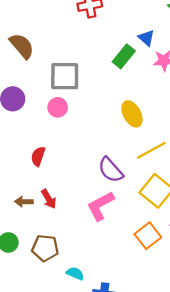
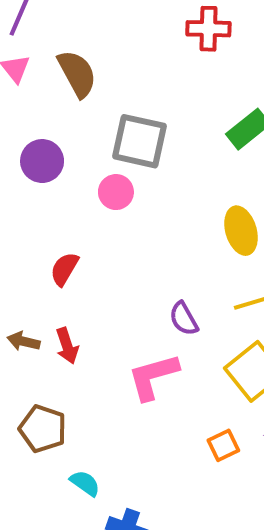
purple semicircle: (111, 170) -> (184, 319), size x0.7
orange square: (148, 236) -> (223, 445), size x0.7

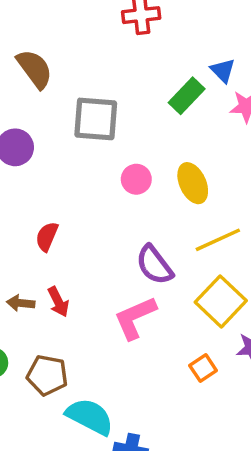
pink circle: (116, 192) -> (136, 179), moved
purple semicircle: (184, 319) -> (154, 265), size x1.4
cyan semicircle: (85, 483) -> (90, 417), size x1.8

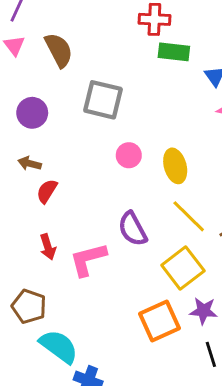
green rectangle: (187, 96) -> (174, 52), moved, turned 44
yellow line: (218, 240) -> (189, 216), turned 60
brown arrow: (21, 303) -> (30, 163), moved
pink L-shape: (135, 318) -> (88, 259), moved
orange square: (203, 368) -> (159, 321), size x1.8

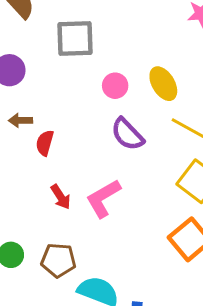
purple semicircle: (133, 229) -> (127, 134), moved

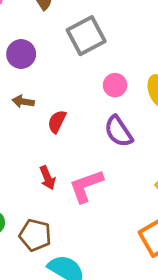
gray square: (75, 39) -> (86, 36), turned -36
red semicircle: (45, 143) -> (57, 122), moved

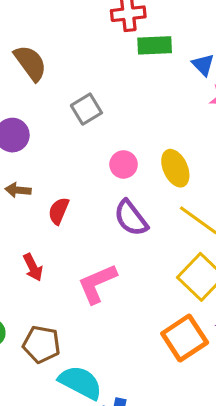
gray square: (86, 36) -> (86, 109), size x0.7
red arrow: (47, 178) -> (33, 267), moved

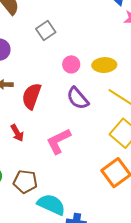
yellow ellipse: (175, 168) -> (104, 65), turned -65
red semicircle: (59, 211) -> (32, 96), size x1.5

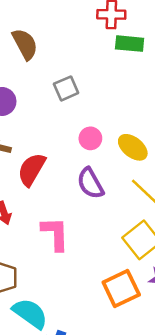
yellow ellipse: (104, 65) -> (133, 147), turned 30
pink L-shape: (59, 141) -> (55, 234), turned 104

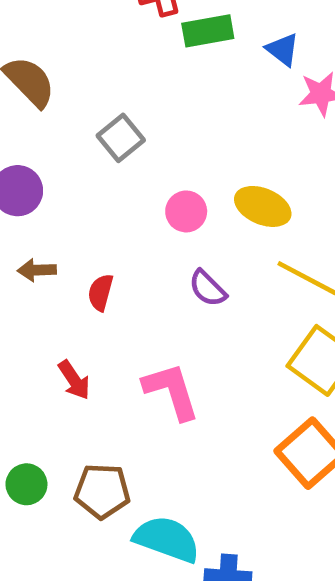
red semicircle: (32, 169) -> (100, 292), size x0.6
purple semicircle: (90, 183) -> (208, 288), size x0.7

